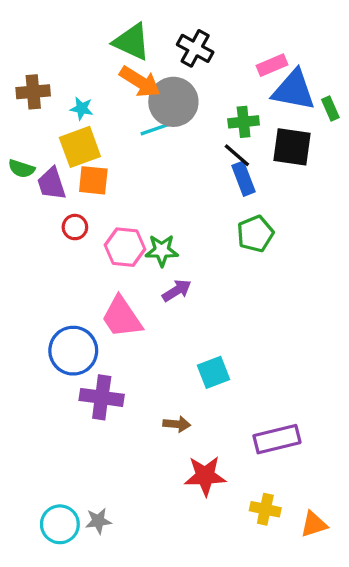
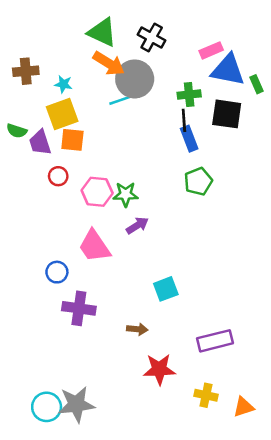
black line: (237, 155) -> (184, 120), turned 45
blue circle: (73, 351) -> (57, 272), size x0.6
gray star: (98, 521) -> (76, 404), size x1.8

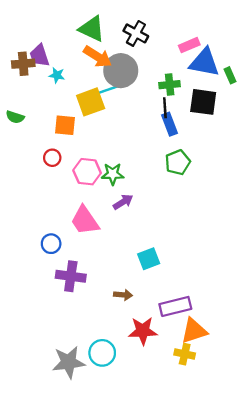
yellow square: (62, 114) -> (91, 102), moved
purple trapezoid: (40, 142) -> (39, 56), moved
purple rectangle: (215, 341) -> (175, 306), moved
cyan circle: (47, 407) -> (102, 353), moved
orange triangle: (244, 407) -> (194, 331), moved, size x1.4

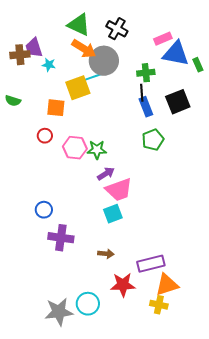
black square: (203, 102) -> (178, 102), moved, turned -30
pink trapezoid: (85, 220) -> (119, 190), moved, turned -76
cyan square: (149, 259) -> (113, 214), moved

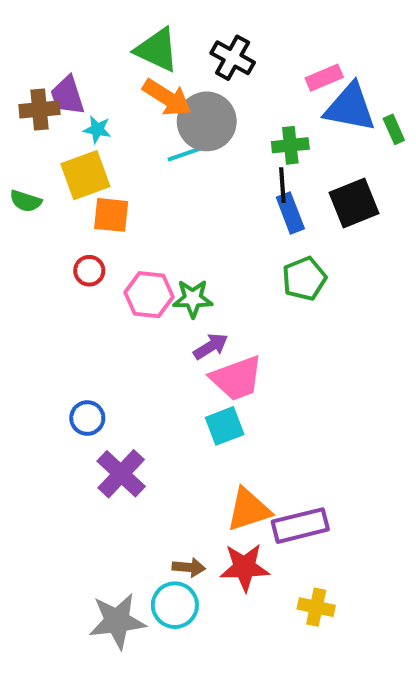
yellow square: (78, 88) -> (85, 175), moved
purple cross: (61, 238) -> (121, 474), turned 35
brown arrow: (106, 254) -> (189, 567), moved
orange triangle: (167, 285) -> (249, 510), moved

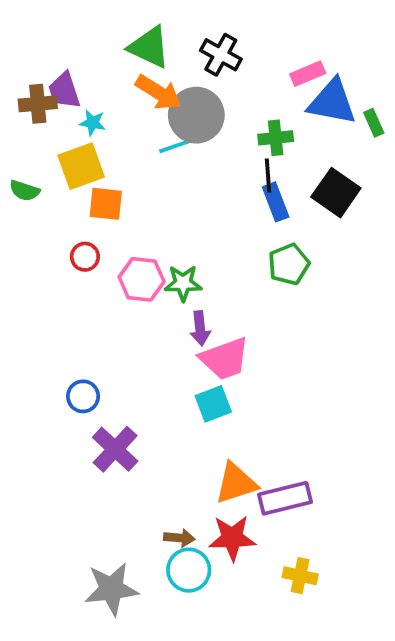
black square: (354, 203) -> (336, 193), turned -33
purple arrow: (211, 346) -> (200, 328), turned 116
cyan circle: (175, 605) -> (189, 570), moved

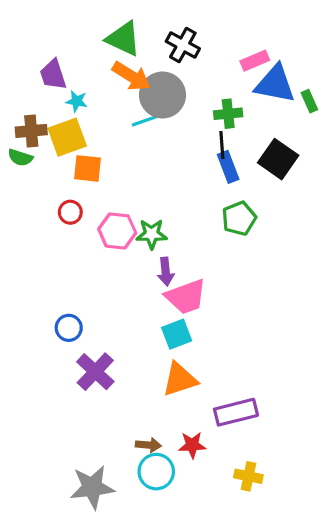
brown cross: (38, 104) -> (31, 131), moved
orange triangle: (236, 483) -> (180, 379), moved
red star: (232, 538) -> (192, 445), size x0.7

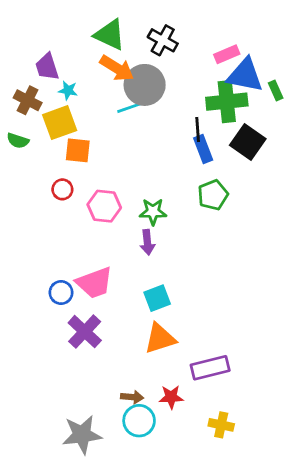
green cross: (228, 114) -> (227, 102), moved, size x1.6
brown cross: (31, 131) -> (28, 100), moved, turned 32
green star: (152, 234) -> (153, 212), moved
pink trapezoid: (186, 297) -> (94, 283), moved

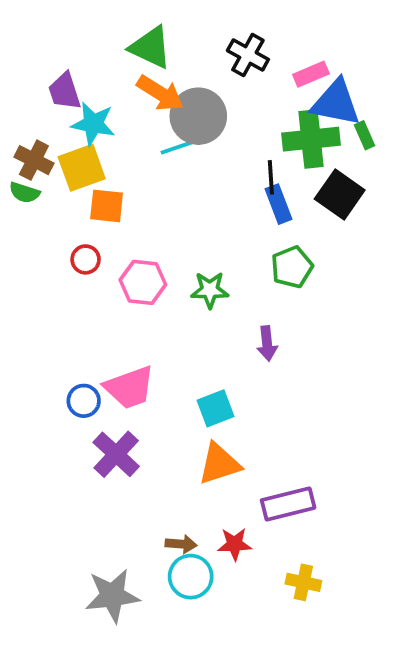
black cross: (163, 40) -> (248, 55), moved
cyan star: (68, 90) -> (93, 124), size x1.6
green rectangle: (276, 90) -> (364, 135), moved
brown cross: (28, 100) -> (34, 160), moved
purple arrow: (147, 242) -> (267, 343), moved

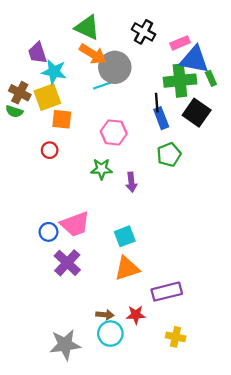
pink hexagon: (143, 282) -> (114, 132), moved
green star: (210, 290) -> (102, 169), moved
purple arrow: (267, 343) -> (131, 182), moved

